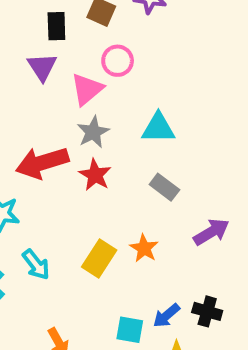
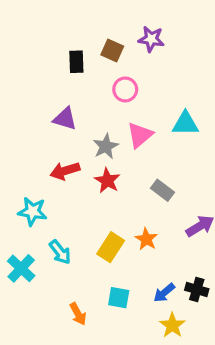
purple triangle: (42, 67) -> (65, 119), moved, turned -40
pink triangle: (87, 89) -> (140, 135), moved
cyan triangle: (158, 128) -> (185, 124), moved
red arrow: (42, 163) -> (65, 171), size x0.7
cyan square: (130, 330) -> (119, 298), moved

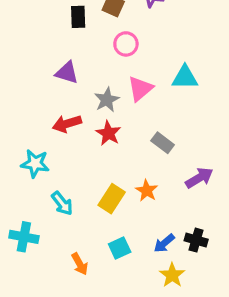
cyan cross: (21, 268) -> (24, 237), moved, turned -32
cyan square: (119, 298) -> (120, 248), turned -35

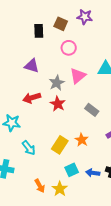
blue arrow: (164, 243) -> (93, 173), turned 48
cyan square: (120, 248) -> (72, 170), moved
yellow star: (172, 275) -> (60, 189), moved

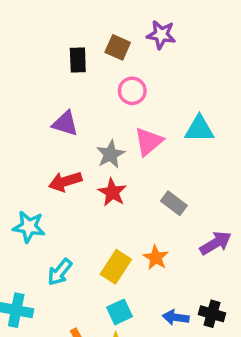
cyan arrow: (29, 148) -> (60, 272), turned 77
cyan square: (72, 170) -> (120, 312), moved

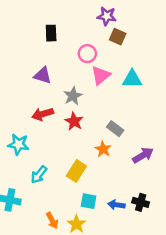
brown square: (118, 47) -> (118, 37), moved
pink triangle: (149, 142) -> (101, 75), moved
orange star: (156, 258) -> (103, 149), moved
cyan square: (120, 312) -> (89, 201), moved, turned 35

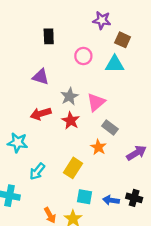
brown square: (118, 37) -> (123, 40), moved
pink triangle: (101, 75) -> (96, 102), moved
cyan triangle: (132, 79) -> (115, 64), moved

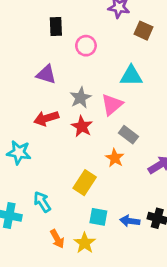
pink circle: (83, 56) -> (86, 46), moved
cyan triangle: (115, 64) -> (131, 76), moved
cyan arrow: (37, 171) -> (42, 202), moved, turned 108

